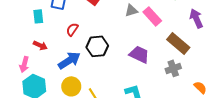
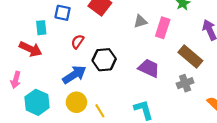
pink rectangle: (152, 16) -> (163, 28), turned 60
red arrow: (40, 45) -> (31, 49), moved, size x1.5
pink arrow: (24, 64) -> (16, 80), moved

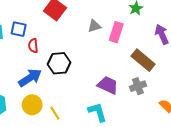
blue square: (63, 13) -> (19, 29), moved
red semicircle: (78, 42) -> (33, 46), turned -40
purple trapezoid: (149, 68) -> (108, 85), moved

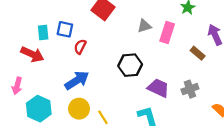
red semicircle: (33, 46) -> (80, 47), turned 32
brown rectangle: (143, 60) -> (198, 53), moved, size x0.6
black hexagon: (59, 63) -> (130, 65), moved

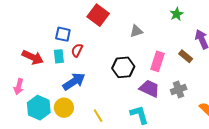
cyan rectangle: (43, 33) -> (59, 56), moved
pink rectangle: (167, 33) -> (157, 61), moved
yellow circle: (79, 109) -> (64, 108), moved

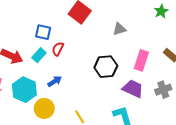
cyan rectangle: (59, 56) -> (39, 55), turned 48
blue arrow: (74, 81) -> (55, 81), size x0.6
cyan hexagon: (39, 108) -> (24, 90), moved

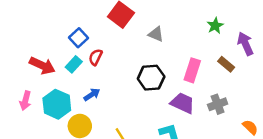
green star: (161, 11) -> (215, 26), moved
gray triangle: (119, 29) -> (156, 34), moved, turned 40
blue square: (43, 32) -> (79, 38), turned 35

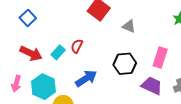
blue square: (79, 38) -> (28, 18), moved
blue arrow: (92, 95) -> (86, 78), moved, size x1.5

